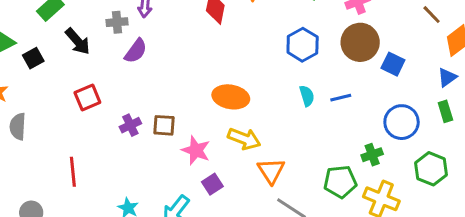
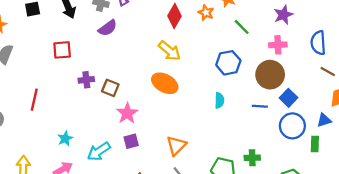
brown line: (432, 15) -> (328, 72), turned -35
blue line: (341, 98) -> (260, 106), moved
blue circle: (402, 122) -> (292, 126), moved
yellow arrow: (244, 139) -> (169, 51), moved

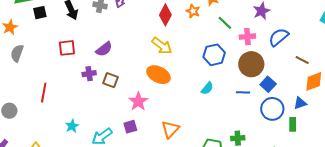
purple semicircle: (108, 28) -> (104, 49), moved
blue semicircle: (318, 43) -> (279, 37), moved, turned 55
pink cross: (278, 45) -> (247, 37), moved
cyan semicircle: (219, 100) -> (207, 88), turned 40
pink star: (127, 113) -> (138, 101), moved

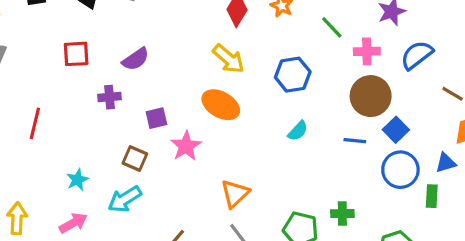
blue hexagon: (214, 55) -> (293, 75), moved
brown square: (111, 80) -> (135, 159), moved
purple square: (130, 127) -> (156, 118), moved

